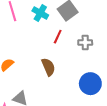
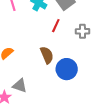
blue circle: (90, 84) -> (67, 69), moved

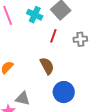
blue circle: (67, 69) -> (64, 92), moved

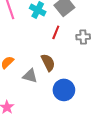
gray triangle: (23, 99) -> (30, 76), moved

